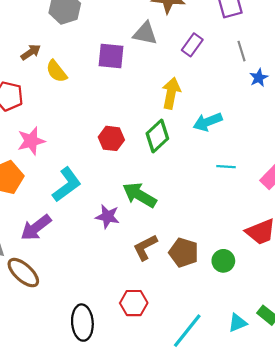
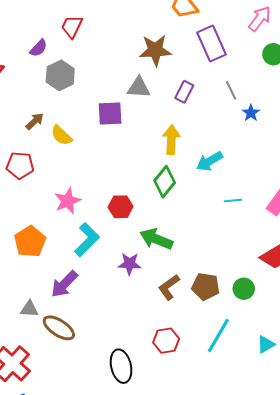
red hexagon: (111, 138) -> (121, 207), moved
pink star: (31, 141) -> (68, 201), moved
cyan line: (187, 331) -> (218, 336), moved

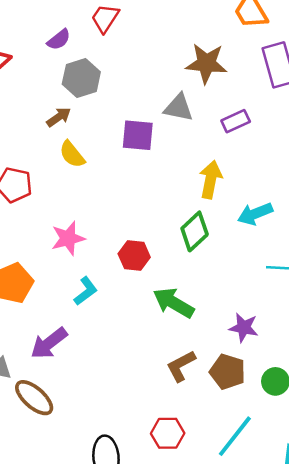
purple rectangle: (184, 92) -> (236, 121), turned 30
brown arrow: (35, 121) -> (59, 117), moved
cyan L-shape: (87, 240) -> (86, 291), size x0.7
purple star: (129, 264) -> (244, 328), moved

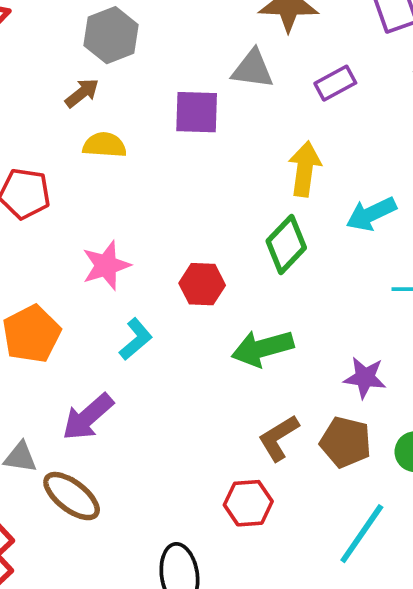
yellow semicircle: (72, 154) -> (104, 145), turned 136
green arrow: (174, 303) -> (263, 348), turned -42
red hexagon: (168, 433) -> (248, 503), moved

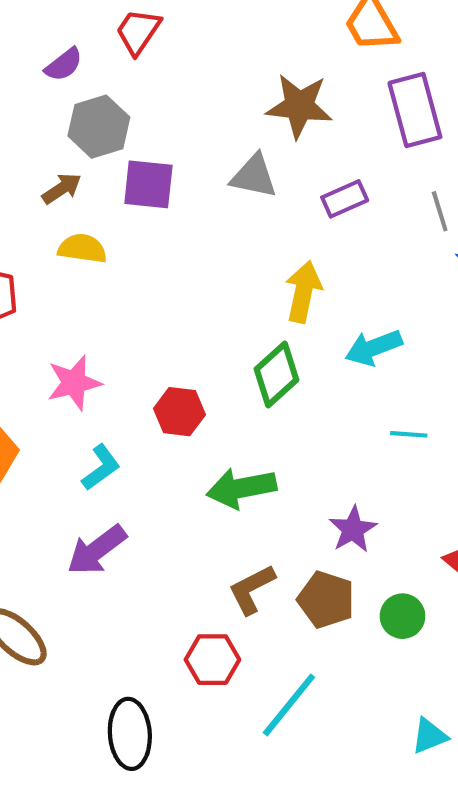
purple square: (197, 112) -> (148, 184), moved
purple star: (365, 378) -> (353, 529), turned 30
purple arrow: (88, 417) -> (97, 550), moved
cyan line: (362, 534) -> (289, 705), moved

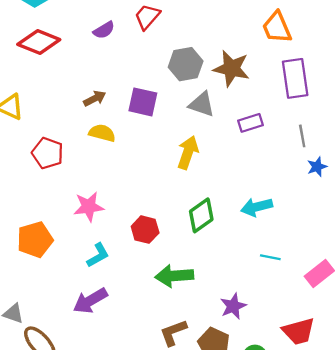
gray hexagon: (99, 127) -> (186, 64), moved
yellow arrow: (303, 292) -> (188, 152), moved

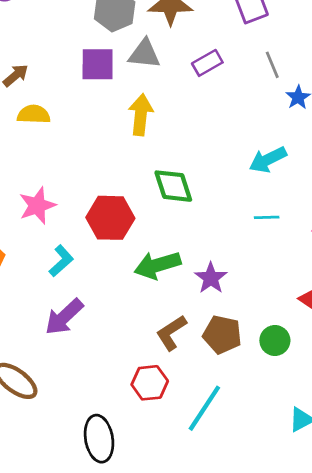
purple square: (143, 102) -> (98, 64), moved
cyan arrow: (257, 207) -> (268, 160), moved
green diamond: (201, 215) -> (173, 186), turned -60
red hexagon: (145, 230) -> (110, 218), size x1.4
purple star: (233, 306) -> (211, 278), moved

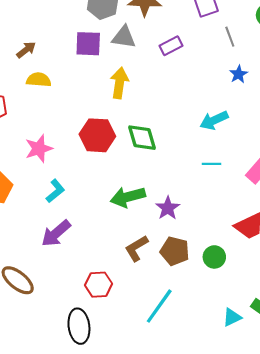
gray line: (272, 65) -> (230, 37), moved
red hexagon: (110, 218) -> (97, 135), moved
red hexagon: (150, 383) -> (99, 285), moved

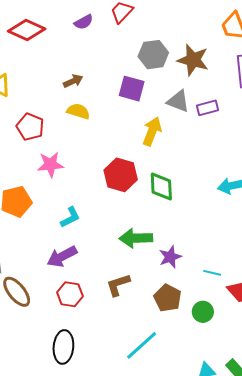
gray triangle: (124, 37) -> (178, 101), moved
pink star: (39, 149) -> (50, 165), moved
cyan line: (211, 164) -> (212, 273), moved
brown L-shape: (136, 248) -> (118, 285), moved
red hexagon: (99, 285) -> (70, 294), moved

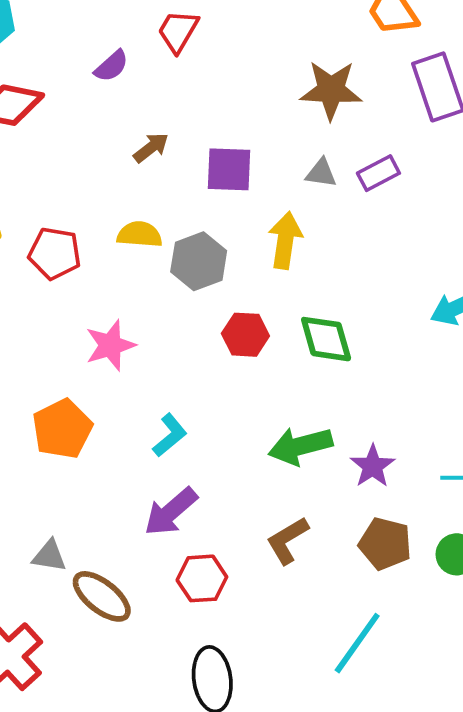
gray hexagon: (153, 55) -> (199, 261), moved
brown arrow: (73, 81) -> (151, 148), moved
gray triangle: (178, 101) -> (321, 173), size x0.7
red pentagon: (30, 127) -> (55, 253), moved
red hexagon: (121, 175) -> (245, 335), size x0.7

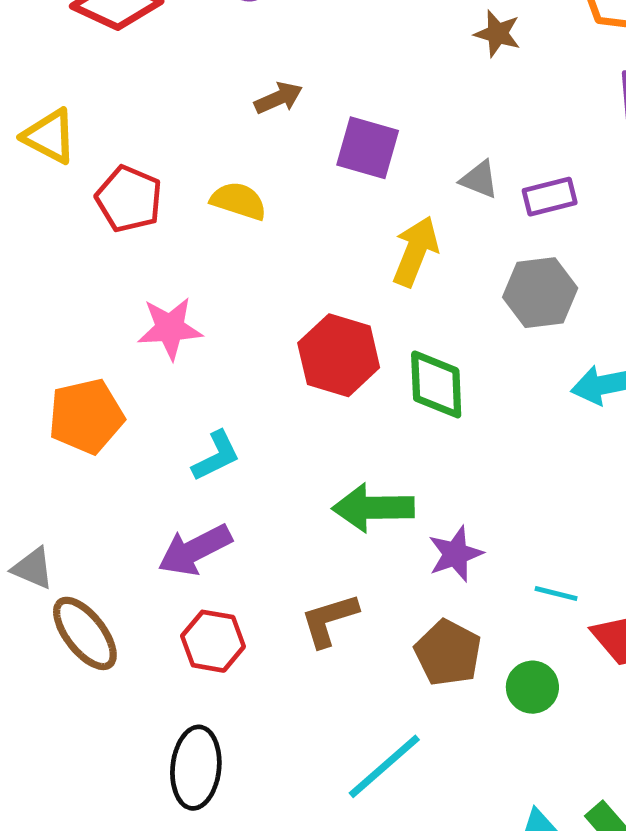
brown star: (331, 90) -> (497, 34), moved, size x0.6
gray hexagon: (199, 261) -> (540, 293), moved
red hexagon: (245, 335) -> (339, 355), size x1.4

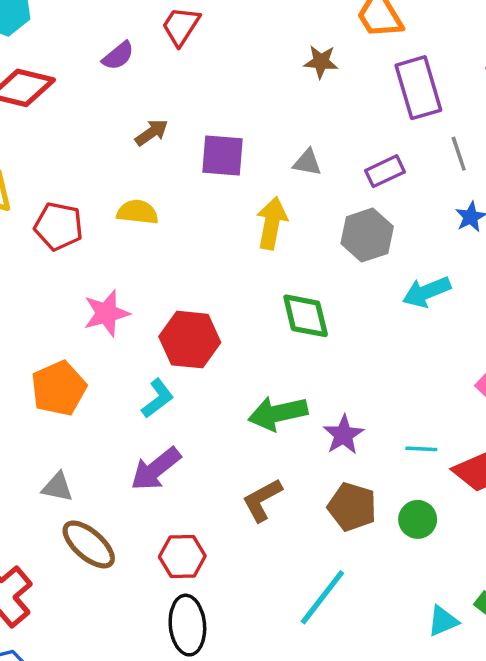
brown star: (497, 34) -> (321, 62), moved
purple rectangle: (550, 197) -> (385, 171), moved
red hexagon: (339, 355) -> (190, 340), moved
gray triangle: (33, 568) -> (57, 487), moved
red hexagon: (213, 641) -> (182, 556), moved

